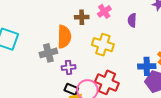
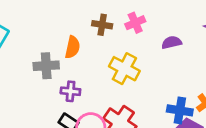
purple semicircle: (132, 20) -> (172, 42), turned 64
orange semicircle: (64, 37) -> (73, 47), size x0.7

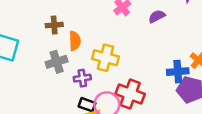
brown cross: (102, 25) -> (54, 25), moved
yellow cross: (124, 69) -> (105, 58), moved

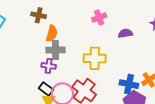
yellow cross: (105, 58) -> (95, 58), moved, turned -30
gray cross: (57, 62) -> (55, 50), moved

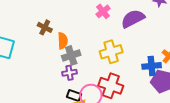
brown cross: (39, 15) -> (45, 27), turned 32
purple semicircle: (125, 33) -> (133, 19), size x1.6

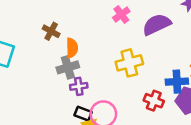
gray cross: (71, 55) -> (68, 67), moved
red cross: (111, 86) -> (154, 101), moved, size x0.7

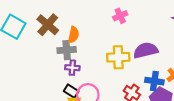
purple semicircle: (157, 24) -> (146, 50), moved
brown cross: (51, 31) -> (48, 25), moved, size x1.5

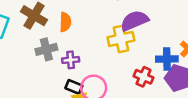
gray cross: (67, 50) -> (46, 49), moved
purple semicircle: (146, 50) -> (134, 21), moved

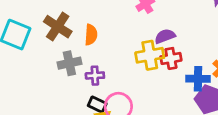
purple semicircle: (134, 21) -> (165, 36), size x0.7
red cross: (143, 77) -> (171, 58), moved, turned -36

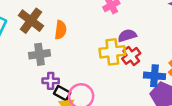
red cross: (171, 58) -> (131, 56), turned -30
purple cross: (95, 76) -> (51, 81), moved

